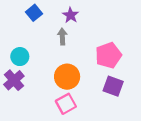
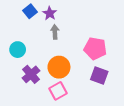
purple star: (71, 15) -> (50, 13), moved
pink pentagon: (108, 55) -> (95, 48), turned 30
purple cross: (14, 80) -> (31, 74), moved

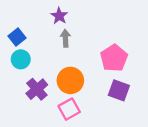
blue square: (30, 11) -> (17, 37), moved
pink pentagon: (95, 48) -> (114, 58), turned 30

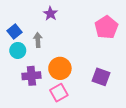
gray arrow: (65, 38) -> (38, 40), moved
pink pentagon: (114, 58) -> (106, 27), moved
purple cross: (37, 89) -> (31, 76), turned 36

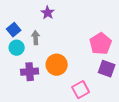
pink pentagon: (106, 27) -> (101, 44), moved
purple square: (101, 77) -> (107, 69), moved
pink square: (59, 93) -> (81, 90), moved

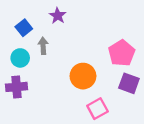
blue square: (14, 30) -> (24, 28), moved
orange circle: (57, 65) -> (83, 76), moved
purple cross: (30, 72) -> (17, 87), moved

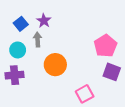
purple star: (58, 16) -> (44, 21), moved
orange circle: (83, 76) -> (55, 65), moved

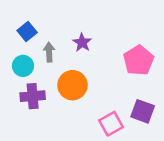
purple star: (44, 21) -> (82, 43), moved
purple square: (112, 72) -> (143, 111), moved
purple cross: (15, 75) -> (33, 96), moved

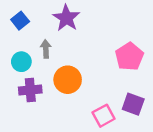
blue square: (27, 31) -> (20, 21), moved
purple star: (82, 43) -> (66, 18), moved, size x1.5

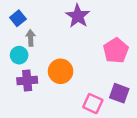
purple star: (66, 18) -> (78, 16), moved
gray arrow: (46, 49) -> (31, 38), moved
pink square: (104, 116) -> (93, 104), turned -36

